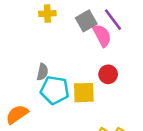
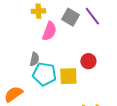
gray square: (86, 21) -> (70, 17), turned -30
pink semicircle: (102, 35) -> (49, 31), moved, turned 48

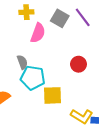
gray semicircle: (34, 59) -> (22, 62), turned -32
yellow square: (68, 76) -> (52, 95), moved

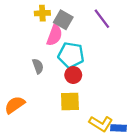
gray square: (60, 18) -> (63, 20), moved
red circle: (78, 64) -> (73, 75), moved
cyan pentagon: (33, 78) -> (71, 55), moved

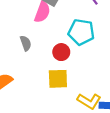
cyan pentagon: (71, 55) -> (81, 32), moved

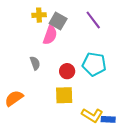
cyan pentagon: (81, 32) -> (94, 64), moved

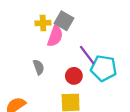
yellow cross: (39, 15) -> (43, 23), moved
purple line: (93, 20) -> (87, 55), moved

